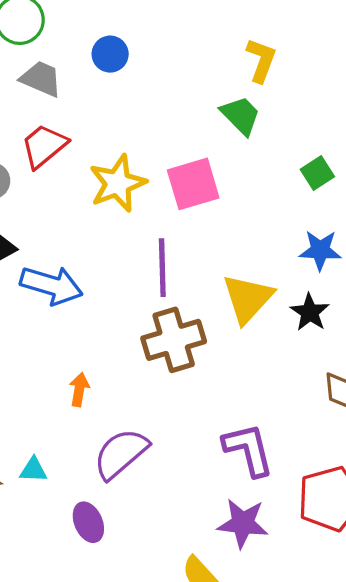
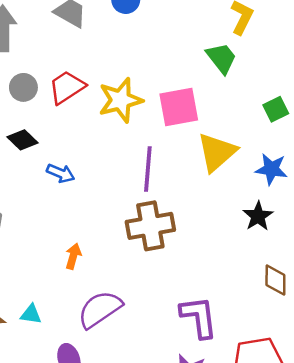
red trapezoid: (44, 146) -> (67, 87), moved
blue arrow: (51, 285) -> (61, 173), size x0.6
yellow triangle: (248, 298) -> (217, 152), moved

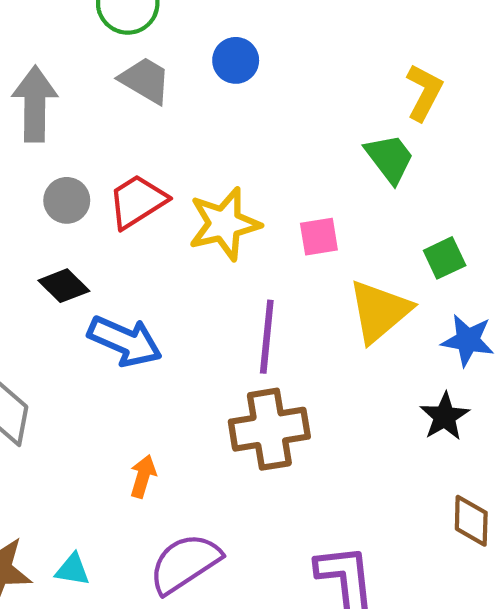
pink square: (179, 107) -> (319, 237), size x0.6
green square: (276, 109) -> (445, 258), moved
blue arrow: (61, 173) -> (125, 341), size x1.6

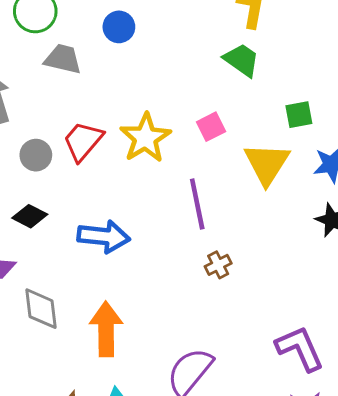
green square: (445, 258) -> (299, 115), turned 32
black diamond: (64, 286) -> (30, 216), moved
brown cross: (269, 429) -> (218, 265), size x0.5
orange arrow: (143, 476) -> (106, 329), moved, size x1.8

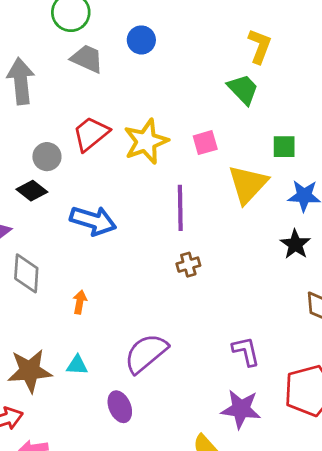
gray circle: (36, 155) -> (47, 157), moved
orange arrow: (106, 329) -> (80, 302), size x0.5
purple L-shape: (300, 348) -> (246, 351), size x0.7

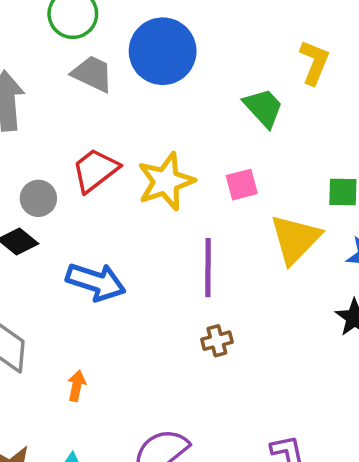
blue circle: (141, 40) -> (163, 51), size x1.8
green trapezoid: (243, 89) -> (263, 108), moved

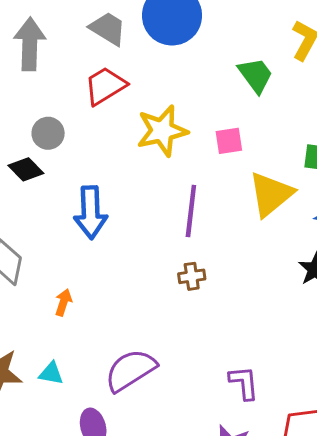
red trapezoid: (95, 170) -> (105, 86), moved
blue arrow: (96, 282) -> (91, 212), turned 63

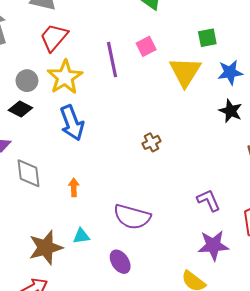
yellow star: (162, 131) -> (65, 77), moved
purple line: (191, 211) -> (112, 60), moved
purple semicircle: (130, 370) -> (132, 217), turned -114

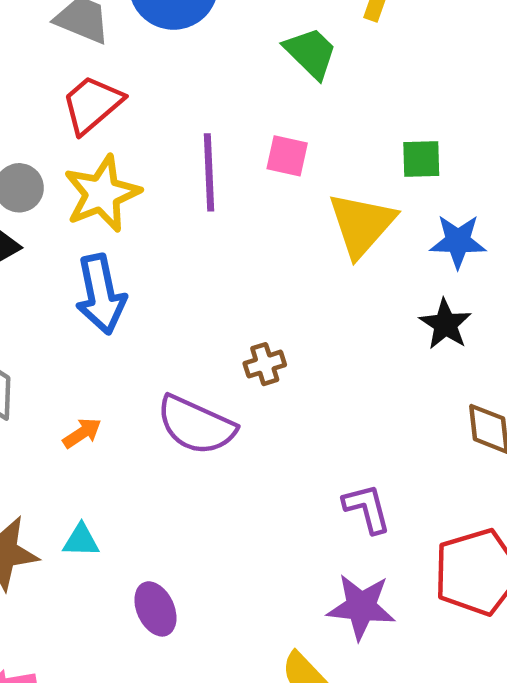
pink square: (146, 46) -> (287, 156), turned 30
orange arrow: (74, 187) -> (82, 433), turned 48
purple semicircle: (132, 217) -> (196, 425), moved

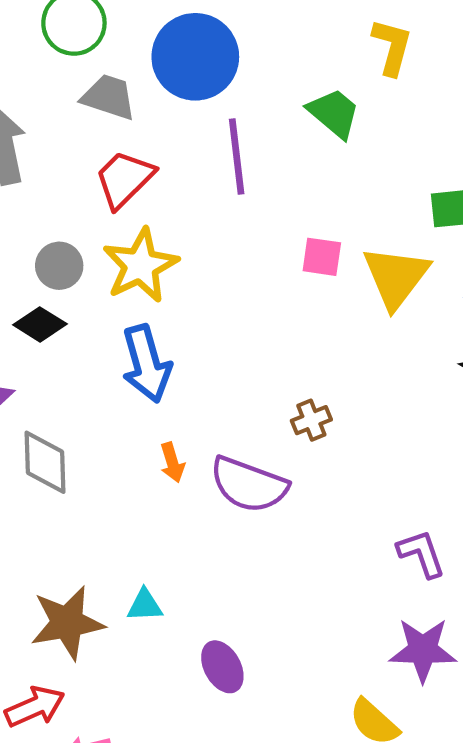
pink square: (287, 156) -> (322, 257), moved
purple line: (209, 172) -> (237, 156), moved
orange arrow: (82, 433) -> (172, 463), moved, turned 111

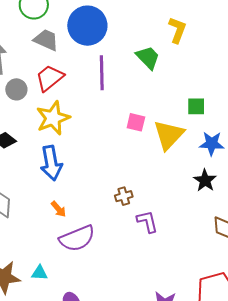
gray circle: (59, 266) -> (16, 89), moved
orange arrow: (172, 463) -> (59, 209), turned -30
purple semicircle: (249, 485) -> (77, 238), moved, turned -48
purple L-shape: (421, 554) -> (147, 222), moved

